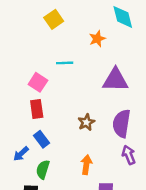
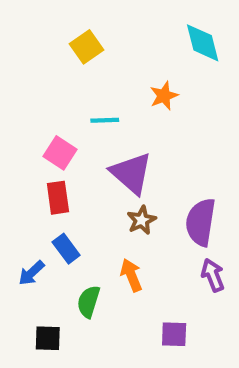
orange star: (97, 39) -> (164, 96), moved
purple triangle: (115, 80) -> (131, 173), moved, turned 40
orange arrow: (86, 165) -> (131, 275), moved, turned -30
green semicircle: (43, 170) -> (89, 302), moved

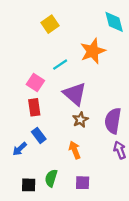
orange star: (164, 96) -> (93, 51), size x1.6
cyan line: (105, 120) -> (60, 65), turned -32
green semicircle: (89, 302) -> (51, 178), moved
purple square: (174, 334) -> (83, 183), moved

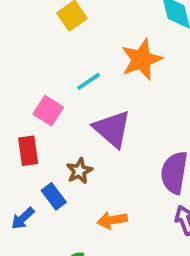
red rectangle: (34, 107) -> (28, 151), moved
brown star: (80, 120) -> (79, 171), moved
orange arrow: (75, 150) -> (112, 220), turned -78

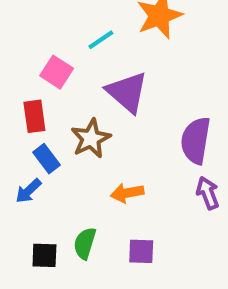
brown star: (79, 171) -> (91, 139), size x1.4
blue rectangle: (54, 196) -> (47, 159), moved

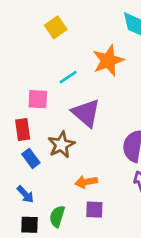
pink square: (57, 72) -> (38, 99), turned -30
blue arrow: (28, 191) -> (25, 194), moved, turned -90
purple square: (141, 251) -> (94, 210), moved

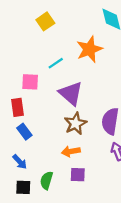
brown star: (61, 145) -> (75, 124), moved

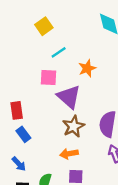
orange star: (89, 49) -> (87, 68), moved, size x0.7
cyan line: (56, 63) -> (59, 52), moved
pink square: (30, 82) -> (48, 77), moved

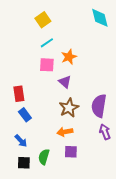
cyan line: (59, 52) -> (47, 43), moved
orange star: (87, 68) -> (69, 57), moved
purple triangle: (69, 97) -> (65, 82), size x0.6

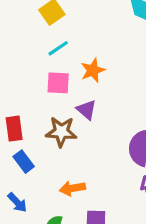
brown star: (69, 108) -> (61, 132), moved, turned 30
orange arrow: (65, 132) -> (72, 188), moved

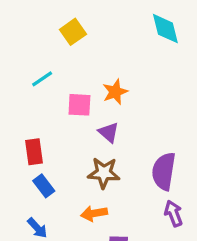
cyan line: (58, 48) -> (42, 79), moved
brown star: (61, 132) -> (104, 173), moved

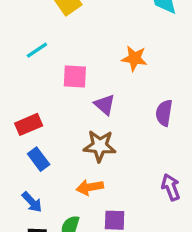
orange star: (115, 92) -> (134, 58), moved, turned 30
red rectangle: (34, 152) -> (29, 124), turned 75
purple semicircle: (164, 171) -> (164, 113), moved, size x0.7

